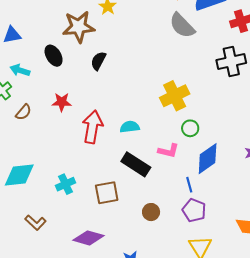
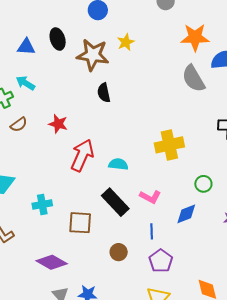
black ellipse: (54, 56) -> (58, 39), moved
black semicircle: (98, 61) -> (104, 93), turned -54
green circle: (190, 128) -> (203, 184), moved
blue diamond: (208, 159) -> (186, 214), size x0.7
blue line: (189, 185) -> (152, 231), moved

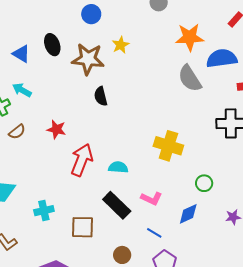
blue triangle: (26, 47) -> (21, 54), turned 30
yellow cross: (169, 145) -> (168, 146), turned 32
blue line: (152, 231) -> (154, 233), turned -56

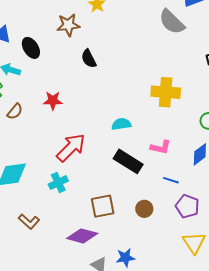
black ellipse: (52, 45) -> (31, 48), moved
brown star: (88, 59) -> (68, 25), size x0.7
red arrow: (82, 160) -> (71, 148), moved, turned 36
brown square: (83, 227) -> (103, 206), moved

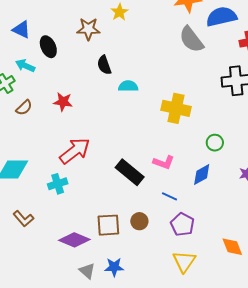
cyan semicircle: (121, 124) -> (128, 86), moved
brown square: (103, 206) -> (108, 225), moved

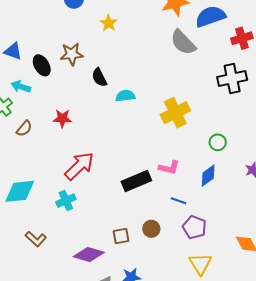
brown star: (88, 29) -> (72, 54), moved
yellow cross: (176, 108) -> (175, 113), turned -32
black rectangle: (130, 172) -> (136, 181), turned -56
brown square: (108, 225) -> (121, 236), size x0.7

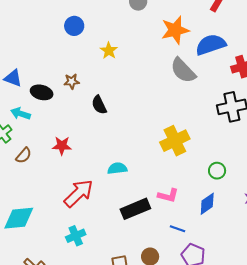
brown star: (72, 54) -> (72, 81), size x0.7
black ellipse: (42, 65) -> (42, 92), turned -45
cyan semicircle: (125, 96) -> (117, 168), moved
cyan cross: (66, 201) -> (76, 236), moved

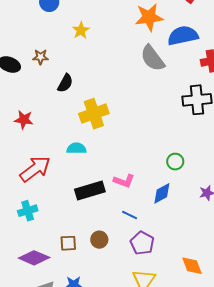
black semicircle: (99, 105) -> (65, 83), turned -132
yellow cross: (175, 141) -> (94, 114), moved

